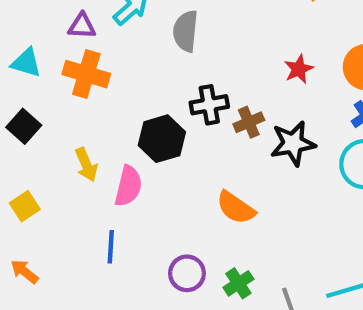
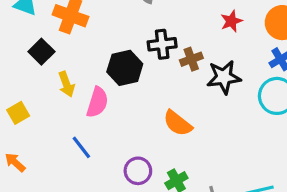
black square: (24, 126) -> (41, 52), moved
blue line: (111, 247) -> (81, 147), turned -45

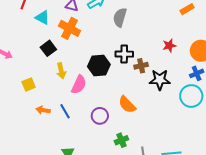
orange arrow: (15, 162) -> (43, 110), moved, turned -40
purple circle: (138, 171) -> (100, 116), moved

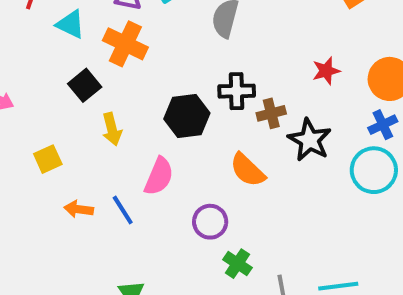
black star: (160, 80) -> (310, 140), turned 30
pink semicircle: (79, 85) -> (159, 176), moved
orange semicircle: (127, 105) -> (248, 170), moved
purple circle: (100, 116) -> (210, 222), moved
green cross: (121, 140) -> (237, 264), turned -32

